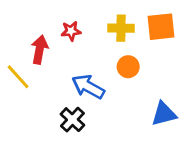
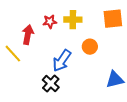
yellow cross: (121, 28) -> (73, 20), moved
blue arrow: (88, 87) -> (62, 61), turned -85

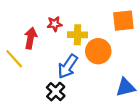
yellow cross: (73, 20) -> (78, 35), moved
orange circle: (90, 47) -> (98, 51), size x1.5

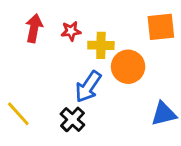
red arrow: (31, 38) -> (34, 28), moved
yellow line: (14, 59) -> (18, 114), moved

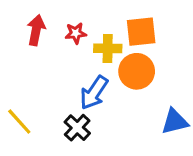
orange square: (161, 27) -> (141, 32), moved

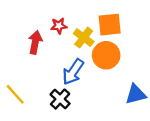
red arrow: (36, 30) -> (35, 42), moved
yellow cross: (108, 48) -> (84, 38), turned 36

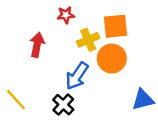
red star: (59, 26) -> (66, 15), moved
yellow cross: (84, 38) -> (88, 40), turned 30

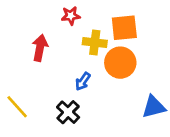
yellow cross: (88, 40) -> (95, 42), turned 30
blue arrow: (77, 76) -> (83, 81), size x0.6

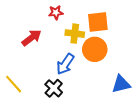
red arrow: (40, 48) -> (32, 38), turned 42
blue arrow: (83, 81) -> (65, 64), size x1.5

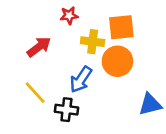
yellow line: (14, 84) -> (35, 93), moved
black cross: (54, 88) -> (66, 110), turned -36

